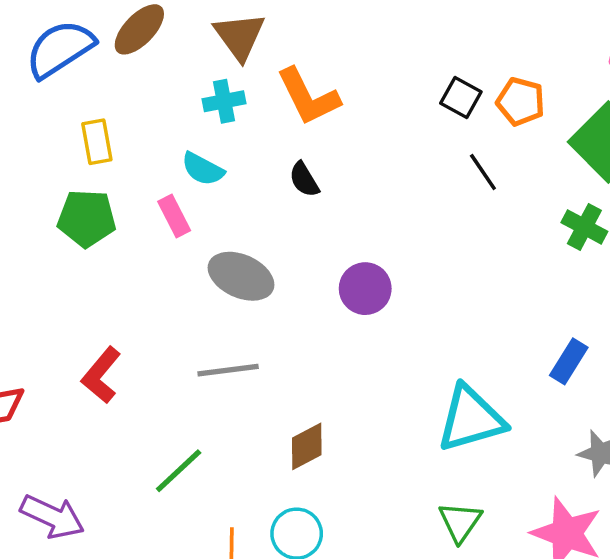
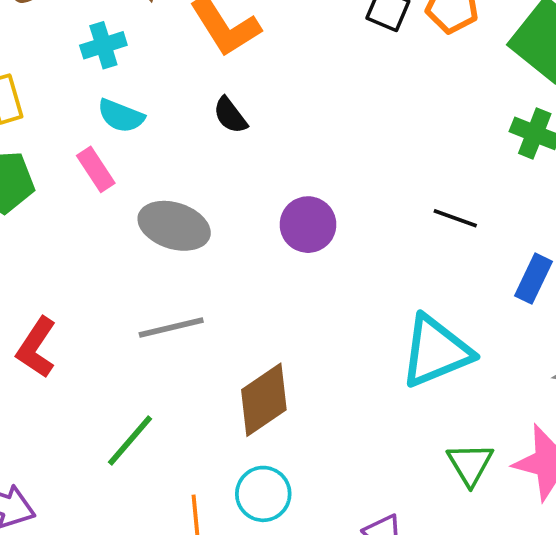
cyan cross: (224, 101) -> (103, 45), moved
black line: (483, 172) -> (455, 218), moved, turned -30
brown diamond: (307, 446) -> (264, 400), size x1.4
green triangle: (460, 522) -> (470, 464), moved

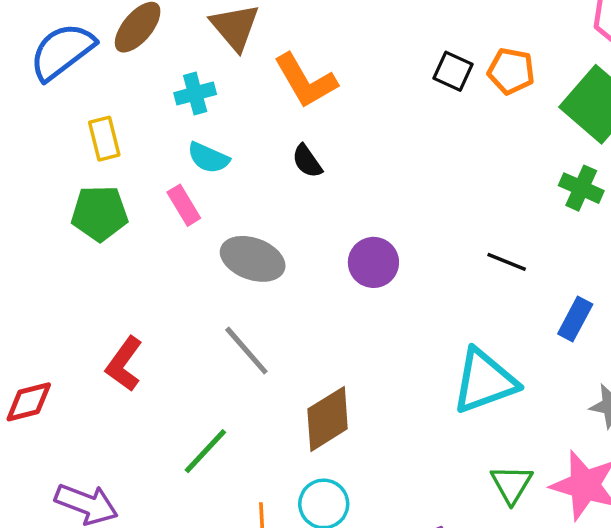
gray line: (171, 327) -> (246, 351), turned 60

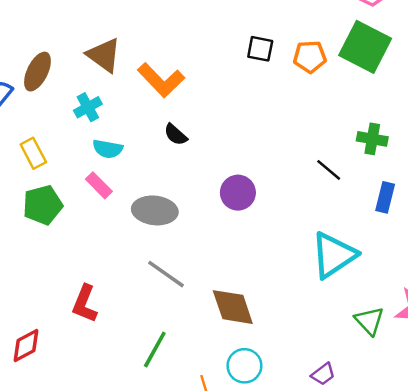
orange pentagon: (511, 71) -> (310, 57), moved
green cross: (581, 188) -> (372, 139), moved
black line: (507, 262) -> (329, 170), turned 32
brown diamond: (328, 419) -> (233, 307), turned -63

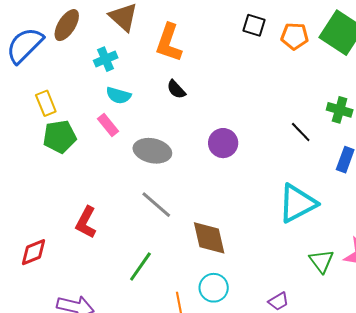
orange L-shape: (161, 80) -> (169, 43), turned 57
yellow rectangle: (33, 153) -> (46, 103), moved

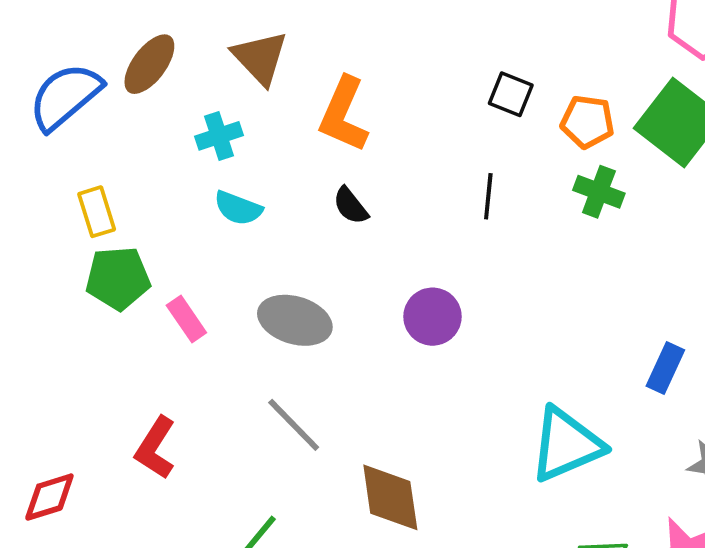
green cross: (340, 110) -> (599, 192), moved
pink rectangle: (108, 125) -> (186, 319), moved
black line: (301, 132) -> (488, 196), moved, turned 45

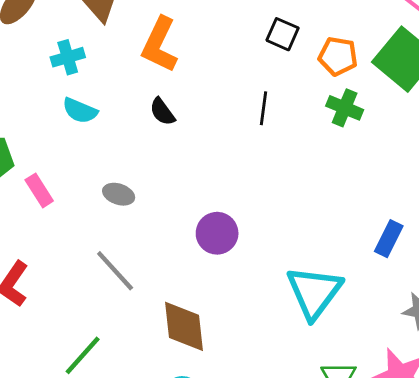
purple circle: (432, 317) -> (217, 233), moved
gray ellipse: (295, 320) -> (119, 194), size x0.6
cyan triangle: (566, 445) -> (314, 292), turned -32

